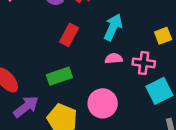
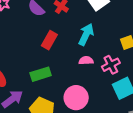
pink cross: (144, 63) -> (111, 65), turned -36

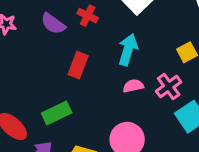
green rectangle: (41, 74) -> (57, 113), moved

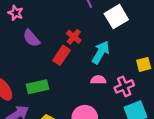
red cross: (88, 16) -> (74, 37), moved
purple semicircle: (53, 24) -> (31, 38), moved

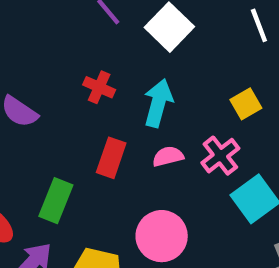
red rectangle: (61, 55) -> (111, 158), moved
green rectangle: (38, 87) -> (56, 201), turned -40

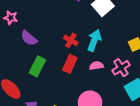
red cross: (99, 87) -> (71, 40), moved
green rectangle: (56, 201) -> (37, 66), moved

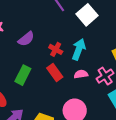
purple semicircle: (29, 38) -> (26, 39), moved, turned -78
red rectangle: (70, 64) -> (55, 72), turned -60

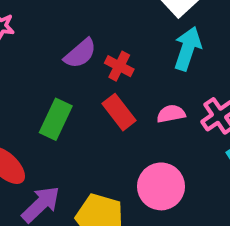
purple semicircle: (26, 39) -> (80, 53), moved
cyan arrow: (79, 49) -> (188, 49), moved

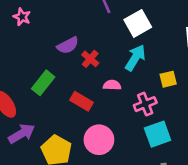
red rectangle: (119, 112) -> (81, 101), moved, turned -35
pink semicircle: (171, 114) -> (112, 85), moved

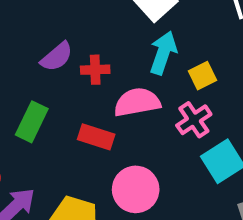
red cross: (90, 59) -> (95, 70), turned -30
yellow square: (168, 79) -> (202, 76), moved
pink semicircle: (112, 85) -> (137, 102), size x1.6

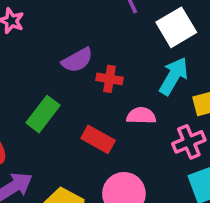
pink semicircle: (137, 102) -> (141, 116), size x0.7

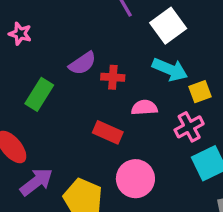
cyan arrow: (174, 76) -> (170, 69), turned 88
green rectangle: (43, 114) -> (39, 94), moved

